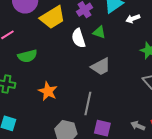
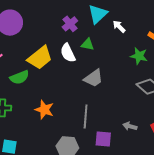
yellow trapezoid: (52, 17) -> (40, 58), moved
white arrow: (133, 19) -> (119, 26), turned 72
gray arrow: (138, 126) -> (130, 126), moved

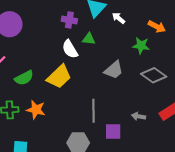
purple cross: (70, 24) -> (69, 20), turned -35
yellow trapezoid: (40, 58) -> (59, 77), moved
gray trapezoid: (94, 78) -> (114, 70), moved
orange star: (44, 110) -> (36, 110), moved

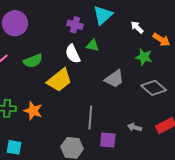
white arrow: (119, 18) -> (137, 27), moved
green semicircle: (24, 78) -> (33, 61), moved

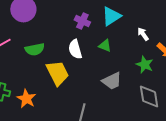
green triangle: (93, 45) -> (105, 46), moved
yellow trapezoid: (59, 80) -> (58, 73), turned -88
gray diamond: (154, 88) -> (149, 97), turned 30

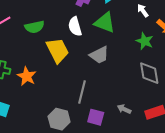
green triangle: (105, 46) -> (105, 23), size x1.6
gray trapezoid: (112, 81) -> (99, 55), moved

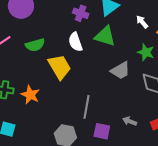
gray trapezoid: (99, 55) -> (120, 70), moved

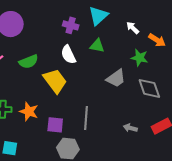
green triangle: (105, 36) -> (97, 46), size x0.7
purple square: (102, 131) -> (55, 125), moved

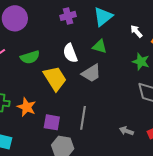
purple cross: (71, 25) -> (68, 16), moved, turned -35
gray trapezoid: (116, 78) -> (91, 73), moved

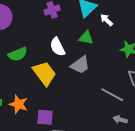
white arrow: (136, 31) -> (107, 20), moved
gray line: (83, 118) -> (112, 95), moved, turned -65

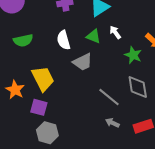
white arrow: (107, 20) -> (115, 32), moved
yellow trapezoid: (44, 73) -> (43, 79), moved

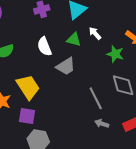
gray line: (109, 97) -> (96, 98), turned 30

